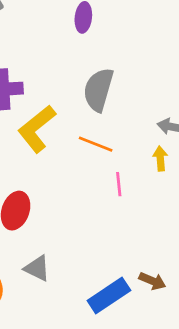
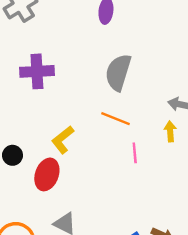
yellow L-shape: (37, 129) -> (63, 140), moved, size x0.7

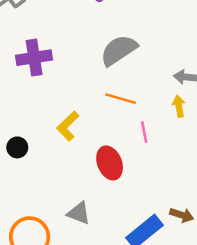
gray semicircle: (118, 72) -> (119, 50), turned 45
red ellipse: (47, 174) -> (110, 163), moved, turned -36

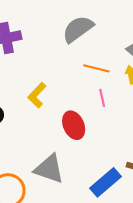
orange line: (121, 99) -> (96, 68), moved
gray triangle: (79, 213) -> (49, 169), size x1.5

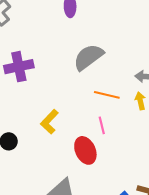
pink line: (102, 98) -> (102, 125), moved

